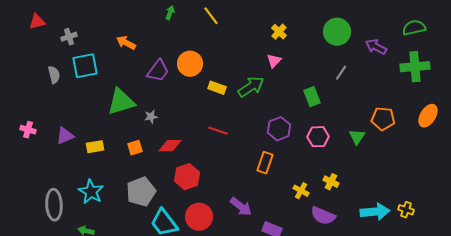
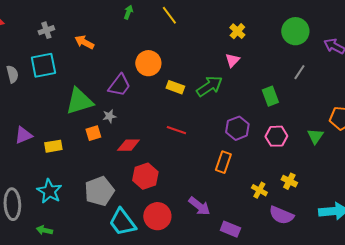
gray cross: (69, 37) -> (46, 30), moved
purple trapezoid: (158, 71) -> (119, 85), moved
orange square: (135, 148) -> (93, 133), moved

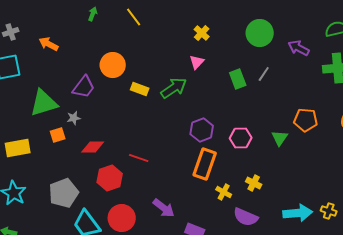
green rectangle: (270, 96) -> (238, 79), moved
red line: (176, 130) -> (139, 158), moved
yellow rectangle: (53, 146) -> (18, 148), size x1.4
orange rectangle: (223, 162) -> (205, 164), moved, size x1.4

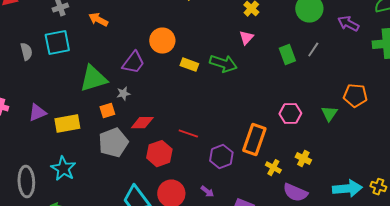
green arrow: (174, 88) -> (223, 64), turned 52
purple hexagon: (202, 130) -> (221, 157), moved
gray pentagon: (64, 193) -> (113, 143), moved
purple arrow: (164, 208) -> (207, 192), moved, size x0.6

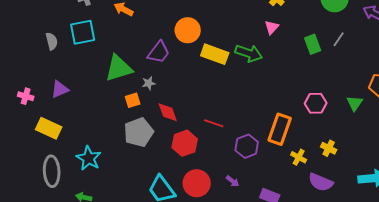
yellow rectangle: (189, 65) -> (215, 54), size x1.5
purple triangle: (37, 113) -> (60, 89), moved
red diamond: (142, 123) -> (168, 112), turned 70
yellow rectangle: (67, 124) -> (49, 128), moved, turned 35

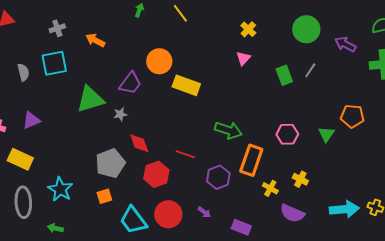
green arrow: (249, 53) -> (228, 130), moved
orange square: (133, 100) -> (104, 196), moved

